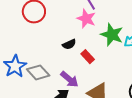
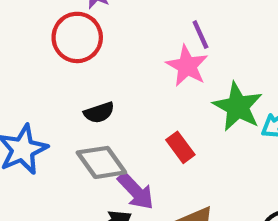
black semicircle: (69, 44) -> (99, 113), moved
gray diamond: (38, 72) -> (101, 162), moved

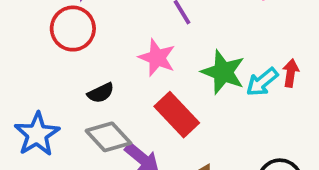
pink star: (187, 66) -> (157, 58), moved
red rectangle: (180, 147) -> (177, 115), size x1.6

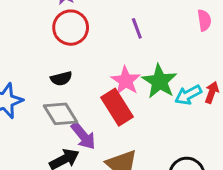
red circle: (73, 29) -> (71, 28), moved
pink star: (157, 58) -> (126, 81), moved

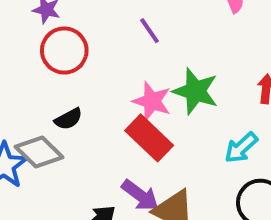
cyan arrow: (188, 95) -> (241, 148), moved
gray diamond: (60, 114) -> (39, 152), moved
purple arrow: (83, 136) -> (140, 195), moved

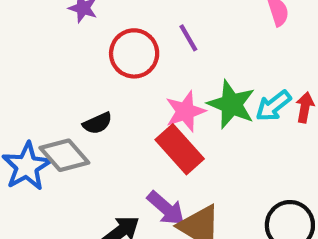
red circle: (64, 51) -> (134, 53), moved
pink star: (152, 101) -> (185, 111), turned 30
cyan arrow: (241, 148) -> (273, 106), moved

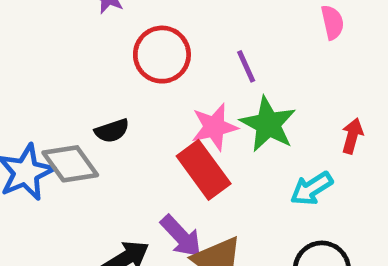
purple line: (188, 38) -> (246, 66), moved
cyan arrow: (273, 106) -> (311, 188), moved

